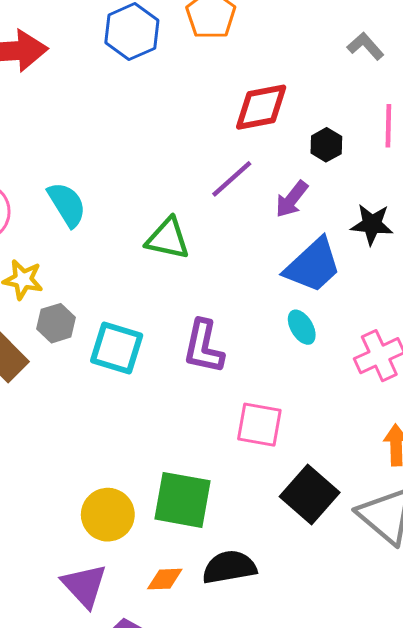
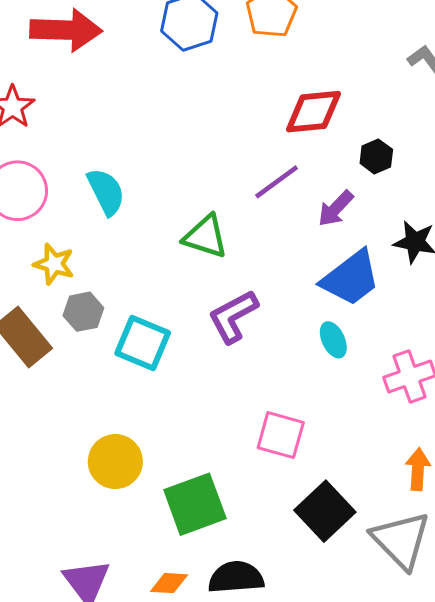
purple L-shape: (204, 347) -> (233, 316), moved, turned 44
green square: (182, 500) -> (195, 504), turned -36
yellow circle: (108, 515) -> (115, 462), moved

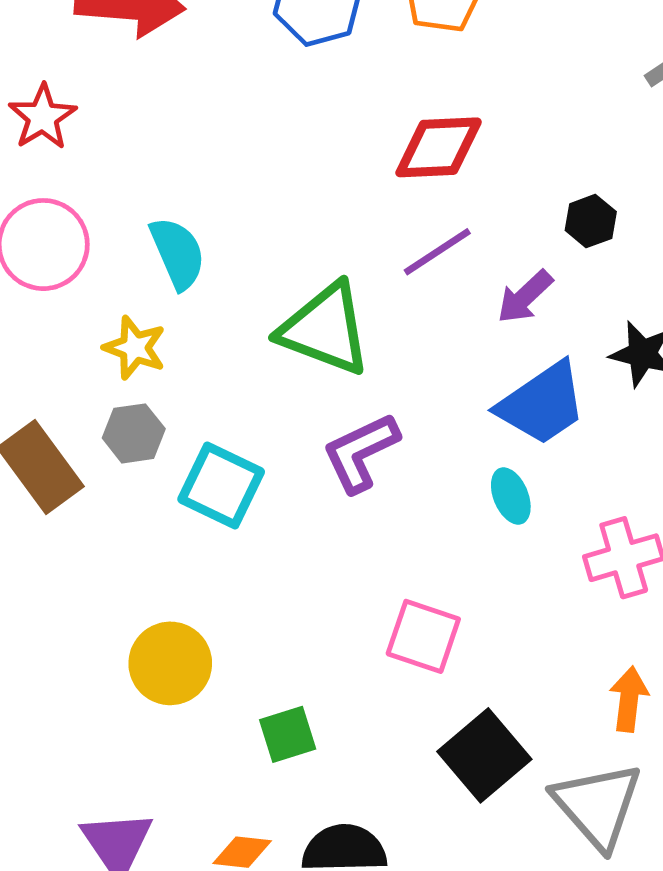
red diamond: (313, 112) -> (439, 147), moved
green triangle: (206, 237) -> (325, 329), size x1.4
yellow star: (54, 264) -> (135, 348), moved
green square: (195, 504) -> (288, 734), size x0.6

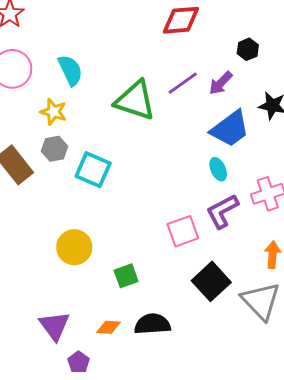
purple line: (437, 252) -> (183, 83), moved
purple L-shape: (361, 452) -> (222, 211), moved
pink square: (423, 636) -> (183, 231), turned -36

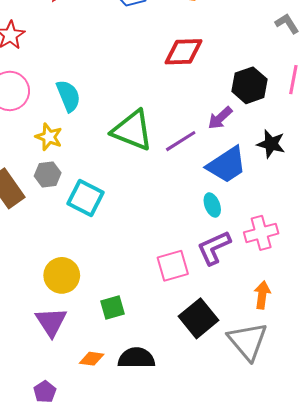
black hexagon: (248, 49) -> (250, 85), size x1.6
purple line: (183, 83) -> (181, 141), moved
purple triangle: (54, 326) -> (51, 322), moved
purple pentagon: (78, 362) -> (45, 392), moved

